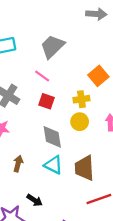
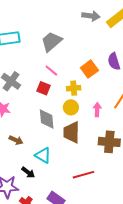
pink line: (42, 76) -> (51, 71), moved
brown arrow: (18, 164) -> (16, 140), turned 96
cyan triangle: (53, 165) -> (43, 155), moved
brown trapezoid: (84, 168) -> (72, 132), moved

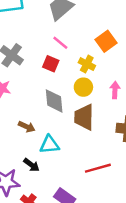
yellow cross: (74, 88) -> (87, 64), turned 32
brown arrow: (16, 140) -> (27, 127), moved
cyan triangle: (43, 155) -> (49, 145), turned -36

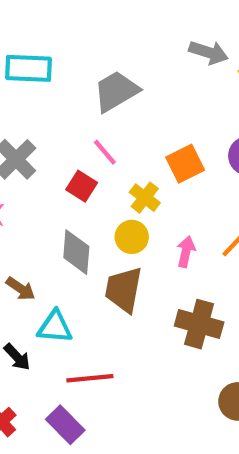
red line: (98, 168) -> (90, 378), moved

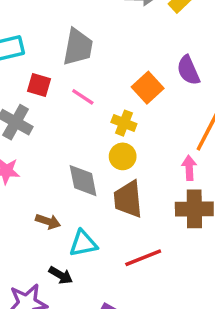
gray trapezoid: (116, 91) -> (78, 47), turned 147
red square: (82, 186) -> (39, 85), moved
pink arrow: (186, 252) -> (189, 168), moved
red line: (90, 378) -> (143, 258), moved

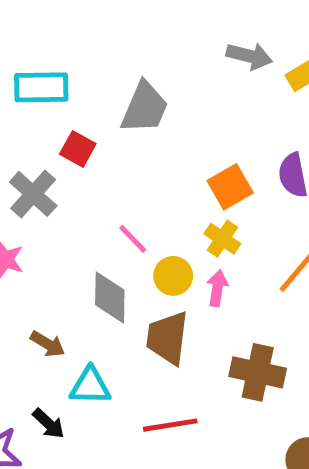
pink line: (83, 97) -> (133, 239), moved
yellow cross: (124, 123) -> (222, 239), moved
pink arrow: (189, 168) -> (217, 288), moved

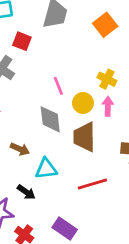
orange square: (230, 187) -> (105, 25), moved
pink line: (133, 239) -> (58, 86), turned 30

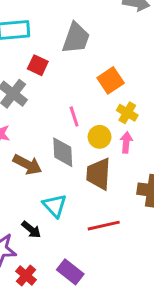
orange square: (105, 25) -> (111, 80), moved
brown arrow: (20, 149) -> (27, 165), moved, size x1.4
cyan triangle: (46, 169) -> (55, 206), turned 50

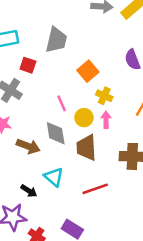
black arrow: (31, 230) -> (29, 191), moved

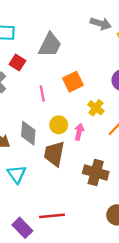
yellow cross: (104, 96) -> (96, 108), moved
pink line: (62, 103) -> (42, 94), moved
red line: (95, 189) -> (52, 216), moved

